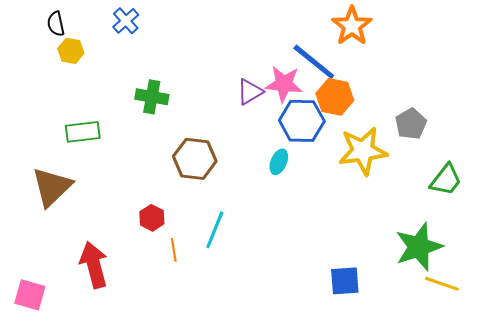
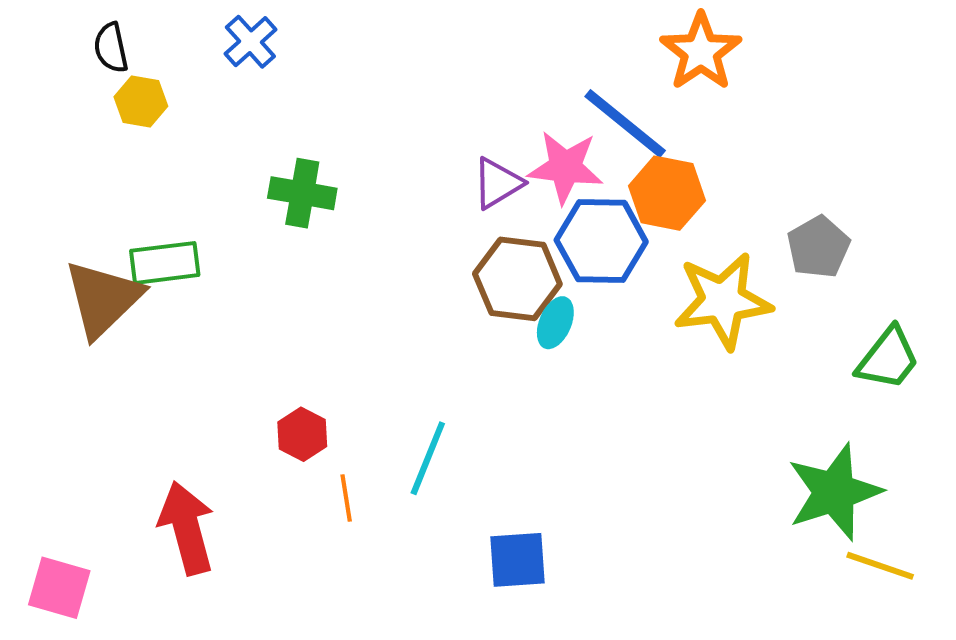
brown hexagon: (195, 159) -> (517, 279), moved
brown triangle: (52, 187) -> (103, 299), moved
blue square: (345, 281) -> (517, 560), moved

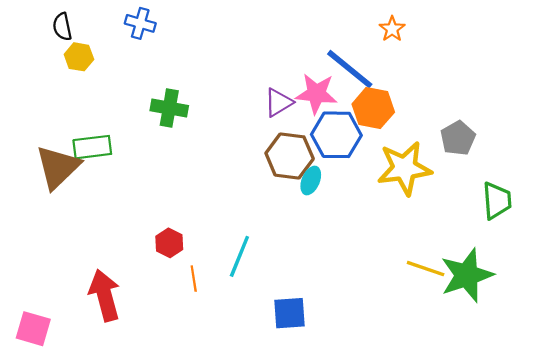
blue cross: (250, 42) -> (140, 23), turned -32
orange star: (701, 52) -> (392, 29), size x0.6
green trapezoid: (888, 359) -> (497, 201), turned -42
yellow line: (880, 566) -> (426, 269), moved

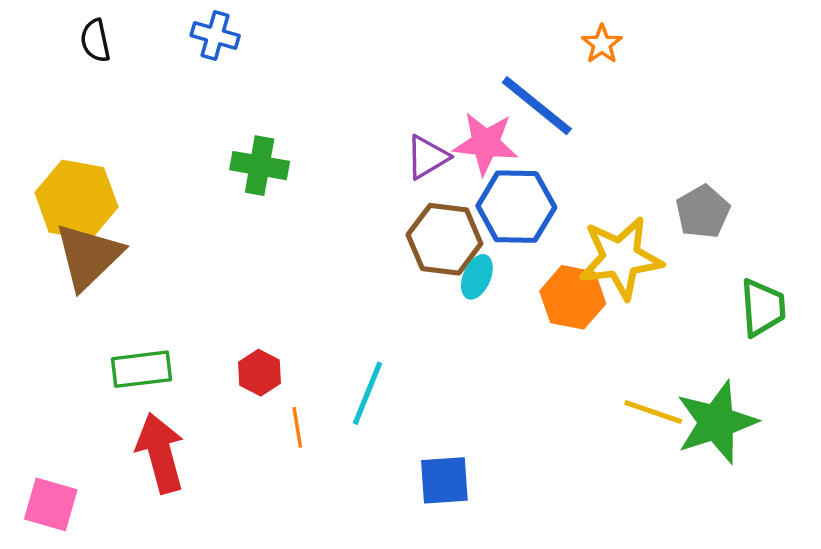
yellow hexagon: (79, 57) -> (76, 200), moved, size x1.8
orange hexagon: (373, 108) -> (573, 297), moved
green rectangle: (92, 147) -> (142, 369), moved

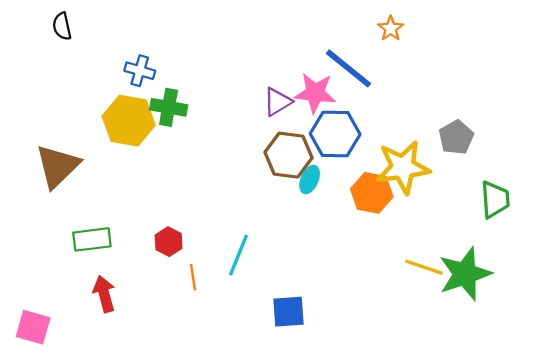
blue cross: (215, 36) -> (140, 71), moved
yellow hexagon: (76, 200) -> (129, 121), moved
red arrow: (160, 453) -> (104, 294), size x0.7

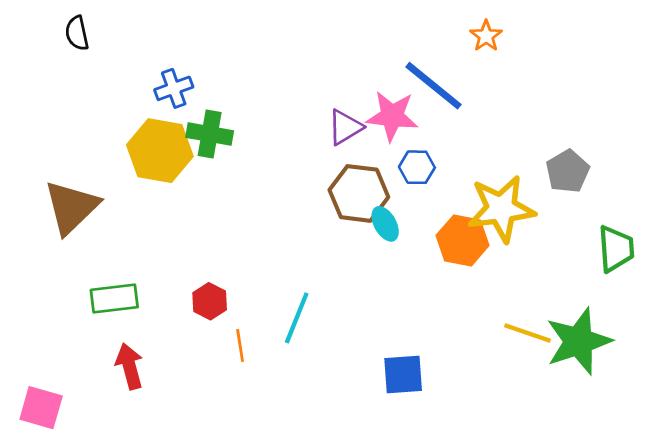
blue cross: (140, 71) -> (174, 88), turned -36
blue hexagon: (335, 134) -> (417, 167), size x0.6
cyan ellipse: (310, 179) -> (385, 224), turned -52
blue square: (288, 312) -> (403, 374), moved

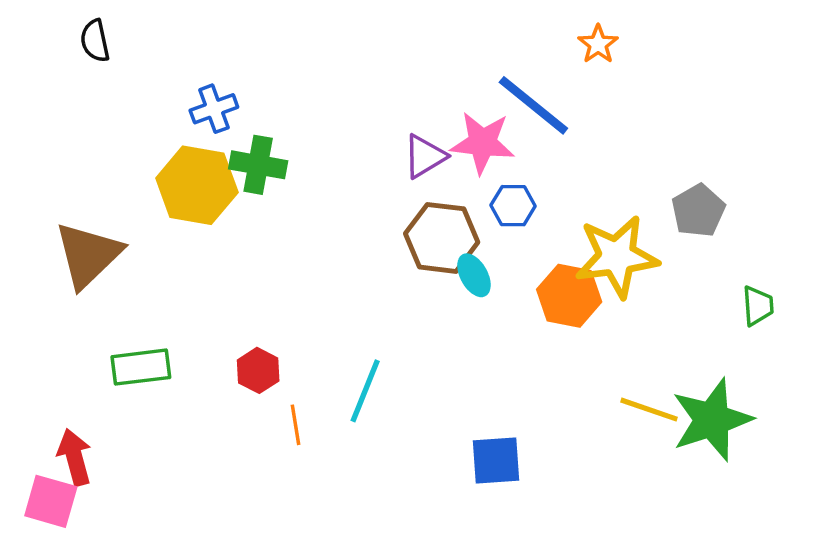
green trapezoid: (616, 249) -> (758, 306), size x0.7
red arrow: (129, 366) -> (75, 457), moved

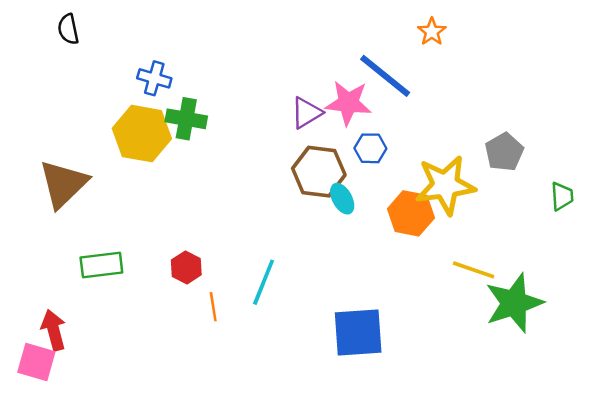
blue cross: (214, 109) -> (154, 78), turned 36
green trapezoid: (758, 306) -> (562, 196), moved
yellow line: (649, 410) -> (474, 270), moved
blue square: (496, 461) -> (358, 333), size x1.4

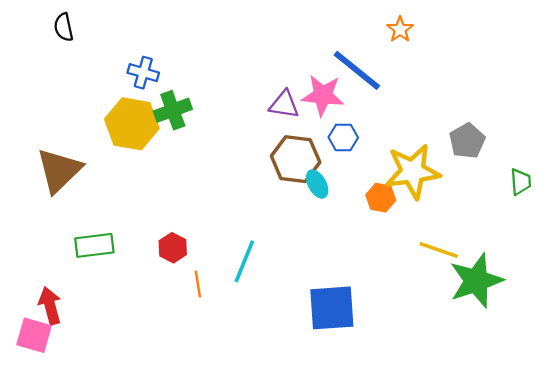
purple triangle: (307, 113) -> (284, 104), turned 40
green cross: (186, 119) -> (173, 110), turned -30
orange hexagon: (411, 213) -> (381, 198), size x0.7

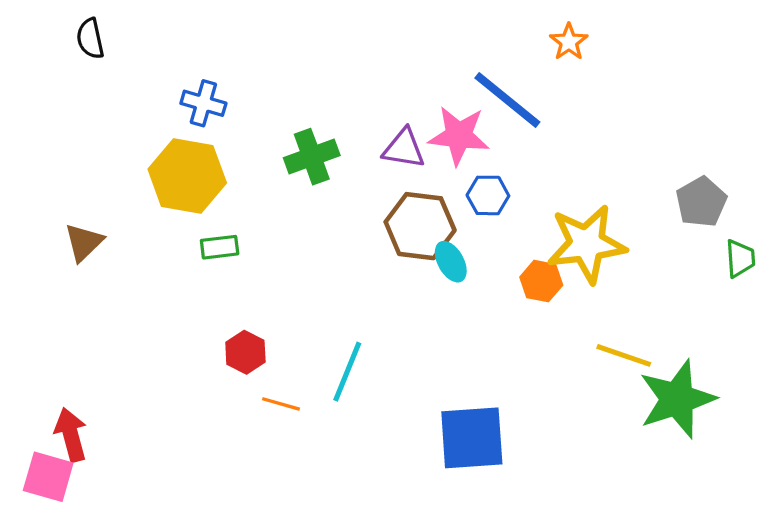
green cross: (173, 110) -> (312, 157), moved
gray pentagon: (467, 141) -> (701, 202), moved
brown triangle: (59, 170) -> (84, 242), size x0.6
green rectangle: (94, 245) -> (220, 247), moved, size x0.7
orange line: (198, 284) -> (281, 404), turned -65

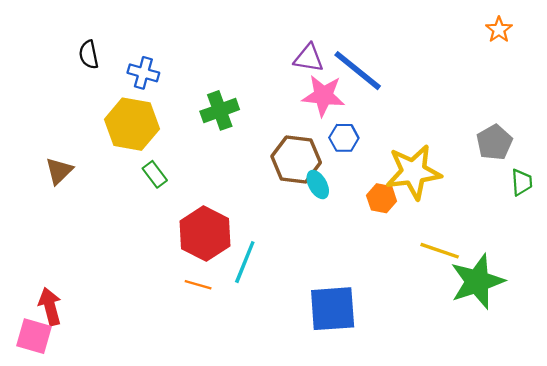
black semicircle: (90, 39) -> (89, 55), moved
orange star: (569, 42) -> (499, 30), moved
purple triangle: (404, 149) -> (309, 58), moved
green rectangle: (220, 247) -> (155, 174), turned 60
red hexagon: (245, 352) -> (205, 234), moved, size x1.8

